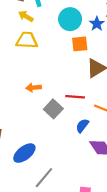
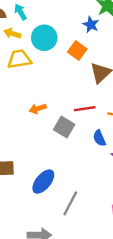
cyan circle: (70, 19) -> (44, 38), moved
orange square: (80, 44) -> (77, 50), turned -35
blue semicircle: (82, 126) -> (99, 138), turned -48

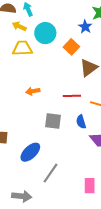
gray square: (64, 127) -> (53, 121), moved, turned -30

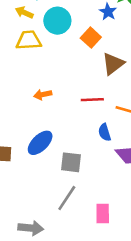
gray square: (53, 121) -> (71, 162), moved
blue ellipse: (30, 152) -> (40, 143), moved
pink rectangle: (90, 186) -> (103, 214), moved

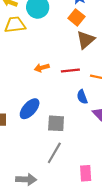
orange square: (91, 38) -> (76, 17), moved
orange arrow: (43, 95) -> (42, 68), moved
pink rectangle: (103, 214) -> (86, 173), moved

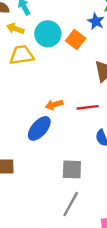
orange square: (76, 17) -> (76, 40), moved
blue ellipse: (30, 109) -> (39, 128), moved

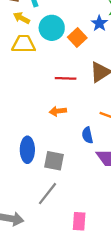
orange arrow: (54, 105) -> (58, 111), moved
red line: (88, 107) -> (66, 78), moved
blue ellipse: (39, 128) -> (27, 150), moved, turned -50

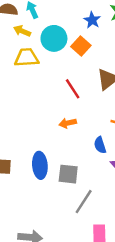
blue star: (99, 23) -> (92, 20), moved
red line: (66, 78) -> (73, 89), turned 60
gray line: (48, 194) -> (84, 202), moved

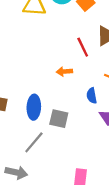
red line: (73, 89) -> (83, 47), moved
gray line: (84, 202) -> (34, 142), moved

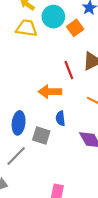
orange arrow: (64, 71) -> (50, 92), size x1.5
blue semicircle: (92, 96) -> (60, 118), moved

